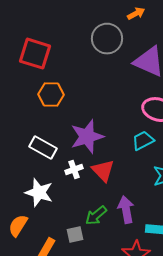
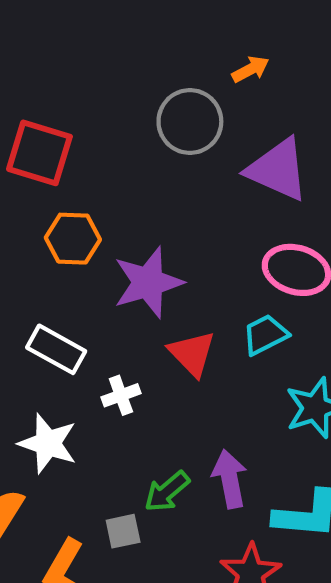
purple star: (87, 137) -> (148, 282), moved
red triangle: (103, 171) -> (192, 354), moved

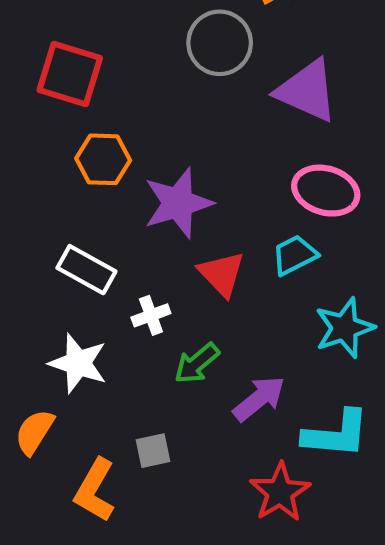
purple arrow: (230, 479) -> (259, 399), turned 62
green arrow: (167, 491) -> (197, 363), moved

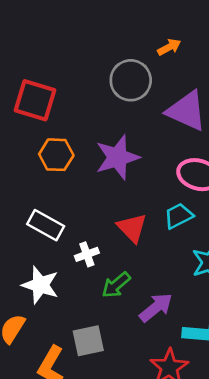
purple star: (178, 203) -> (117, 157), moved
gray square: (153, 451) -> (88, 341), size x1.4

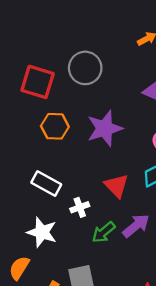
gray circle: (131, 80) -> (85, 68), moved
purple arrow: (156, 308) -> (136, 226), moved

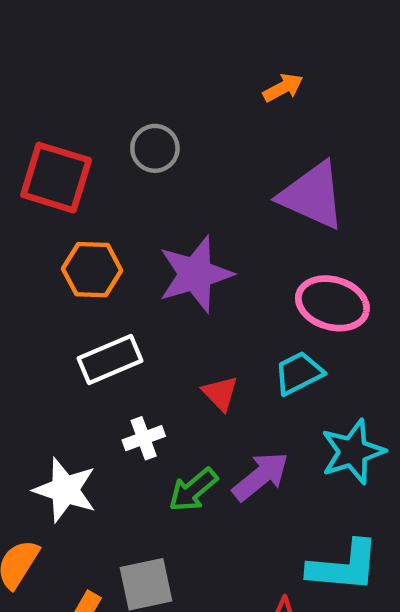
gray circle: (85, 68) -> (155, 148), size x0.7
white rectangle: (46, 184) -> (110, 360), moved, turned -52
red triangle: (117, 186) -> (220, 393), size x0.7

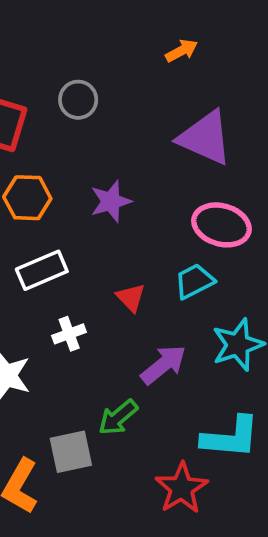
purple star: (195, 274) -> (111, 201), size x0.7
green arrow: (193, 490) -> (118, 417), moved

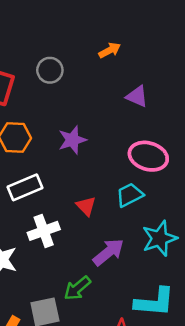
orange arrow: (182, 51) -> (110, 50), moved
purple triangle: (205, 138) -> (137, 96), size x0.6
white cross: (69, 334) -> (44, 231), size x1.4

